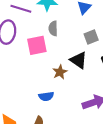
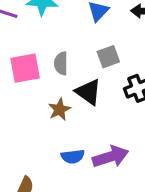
gray semicircle: (53, 28) -> (61, 63), moved
blue semicircle: (46, 96) -> (73, 156), moved

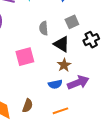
pink square: (25, 68) -> (25, 57), moved
brown star: (59, 109) -> (64, 65), moved

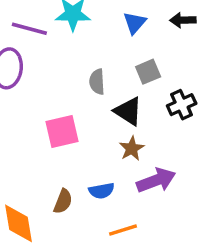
blue semicircle: (55, 84) -> (101, 191), moved
brown semicircle: (28, 106) -> (63, 201), moved

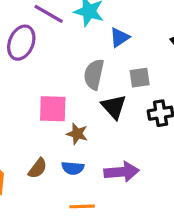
blue triangle: (135, 23) -> (120, 37), moved
gray semicircle: (97, 82) -> (94, 74), size x1.4
brown star: (132, 149) -> (77, 134), moved, turned 30

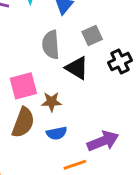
brown semicircle: (38, 168) -> (23, 122), moved, size x1.5
purple arrow: (122, 172) -> (103, 141), moved

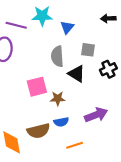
gray square: (92, 35) -> (88, 50), turned 32
brown semicircle: (23, 122) -> (38, 131), moved, turned 55
purple arrow: (103, 141) -> (96, 115), moved

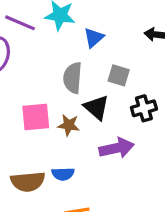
brown star: (58, 98) -> (69, 125), moved
purple arrow: (96, 115) -> (117, 148), moved

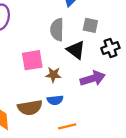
brown star: (69, 125) -> (53, 75), moved

